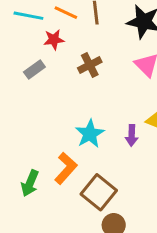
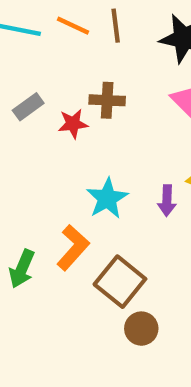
red star: (54, 40) -> (73, 124), moved
brown cross: (90, 65) -> (107, 100), turned 30

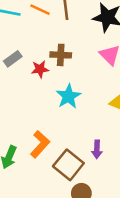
cyan star: (107, 198) -> (68, 96), moved
purple arrow: (167, 201) -> (97, 149), moved

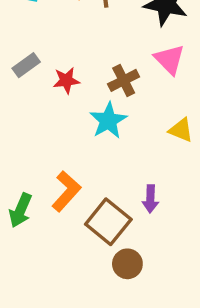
brown cross: (61, 55) -> (124, 80), moved, turned -30

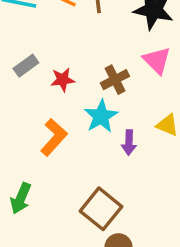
orange L-shape: (66, 191) -> (54, 137), moved
purple arrow: (150, 199) -> (129, 142), moved

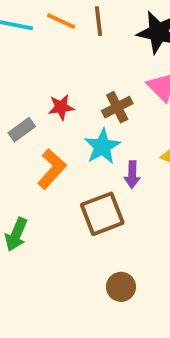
gray rectangle: (26, 66) -> (22, 130), moved
brown square: (101, 209) -> (102, 214), moved, turned 30

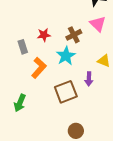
gray rectangle: (22, 130) -> (23, 47), turned -72
purple arrow: (132, 175) -> (89, 79), moved

